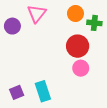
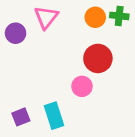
green cross: (94, 23) -> (119, 16), moved
pink circle: (81, 68) -> (82, 86), moved

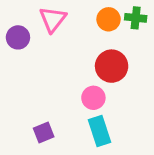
cyan rectangle: (54, 116) -> (99, 131), moved
purple square: (21, 117) -> (44, 133), moved

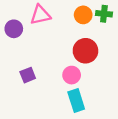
pink triangle: (53, 19) -> (40, 15), turned 40
purple square: (44, 133) -> (28, 75), moved

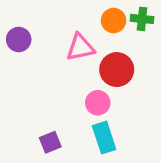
pink triangle: (40, 15) -> (80, 47), moved
purple square: (28, 75) -> (50, 142), moved

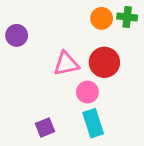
pink triangle: (80, 47) -> (66, 64), moved

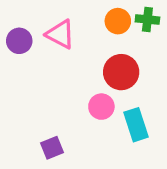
pink triangle: (66, 64) -> (60, 34), moved, turned 40
cyan rectangle: (93, 123) -> (136, 125), moved

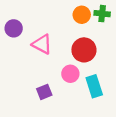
pink triangle: (60, 34) -> (42, 44), moved
purple square: (52, 148) -> (44, 92), moved

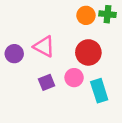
purple circle: (14, 28) -> (14, 54), moved
purple square: (44, 92) -> (47, 82), moved

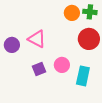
red circle: (88, 52) -> (89, 39), moved
cyan rectangle: (99, 91) -> (83, 76), turned 30

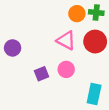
pink triangle: (37, 39) -> (66, 40), moved
cyan rectangle: (83, 76) -> (94, 94), moved

